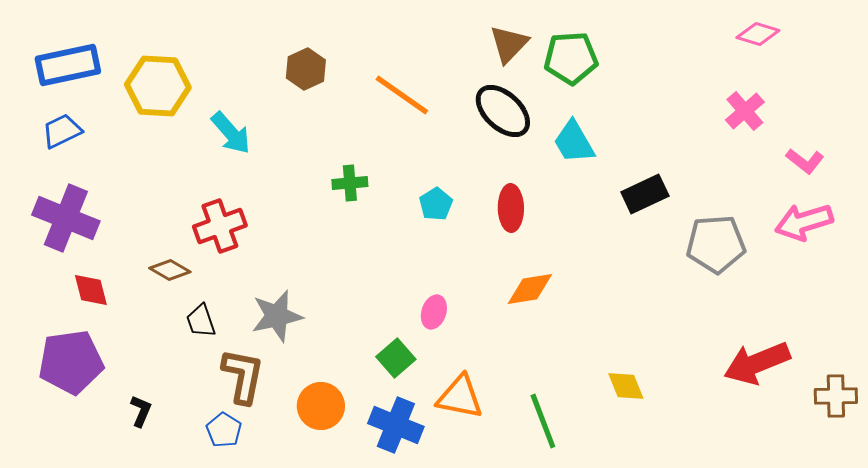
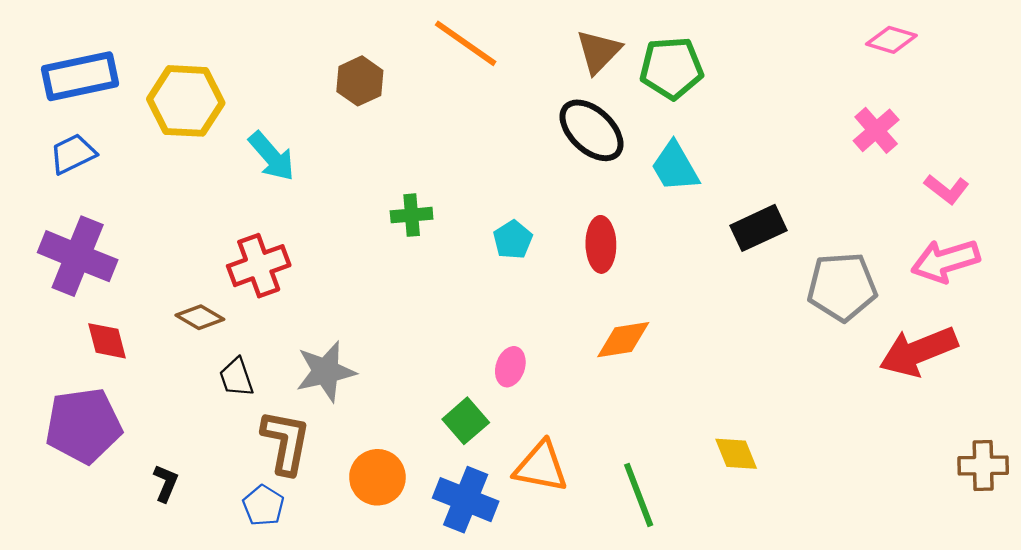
orange line: (402, 95) -> (466, 43), moved
red arrow: (757, 363) -> (918, 351), moved

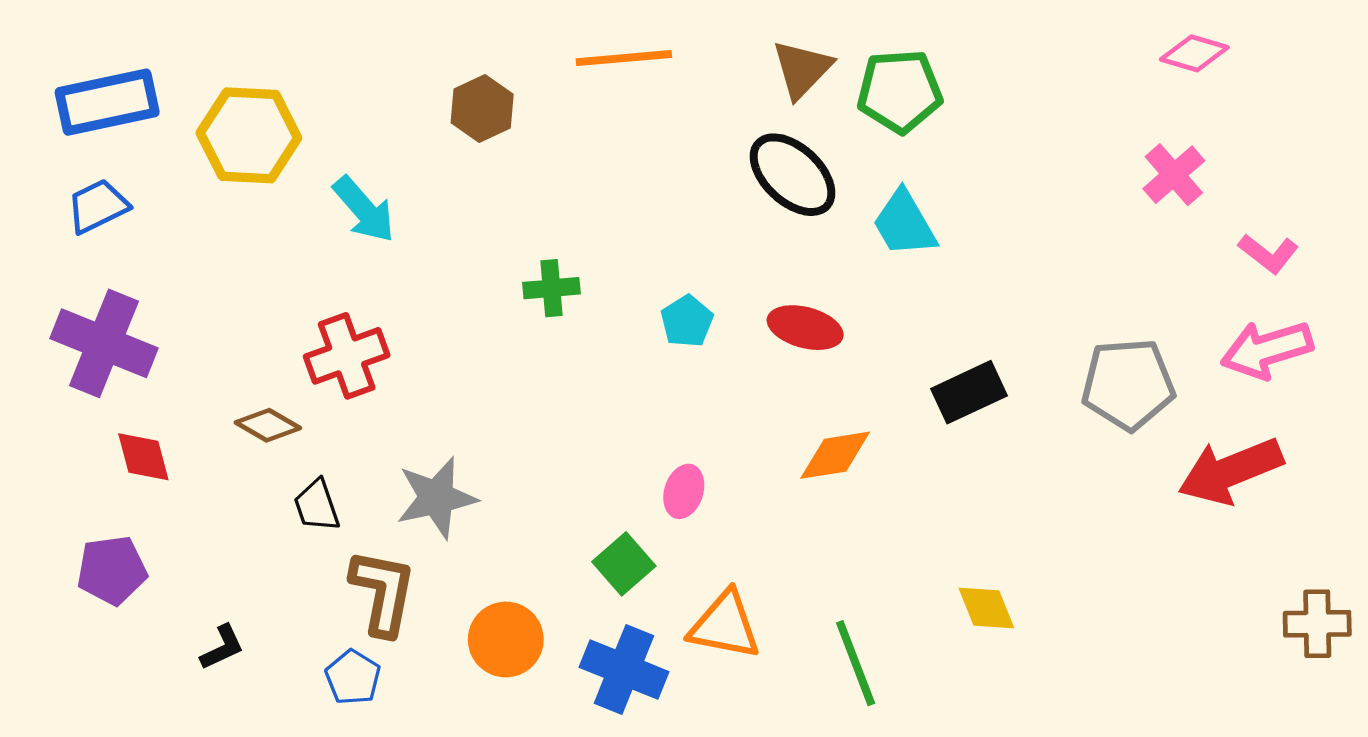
orange line: (466, 43) -> (624, 58), turned -40
black rectangle: (758, 228) -> (969, 392), moved
red ellipse: (601, 244) -> (805, 328), turned -74
purple pentagon: (83, 426) -> (112, 570), size x0.7
black L-shape: (166, 483) -> (222, 647), turned 42

